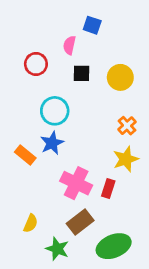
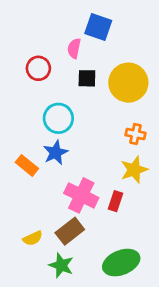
blue square: (92, 25) -> (98, 27), size x1.4
yellow circle: (120, 77) -> (128, 83), size x1.4
orange cross: (127, 126) -> (135, 134), turned -36
brown rectangle: (80, 222) -> (70, 231), moved
yellow semicircle: (31, 223) -> (33, 238), turned 42

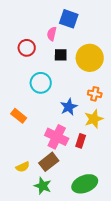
blue star: (56, 153) -> (69, 107), moved

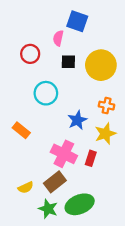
green ellipse: (85, 184) -> (80, 204), moved

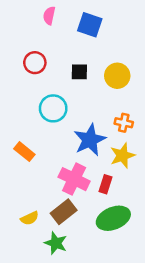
pink semicircle: (58, 38) -> (49, 16), moved
yellow circle: (101, 65) -> (117, 76), size x0.7
blue star: (77, 120) -> (90, 140), size x1.4
green ellipse: (80, 204) -> (113, 218), moved

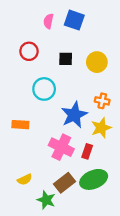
pink semicircle: (49, 16) -> (48, 21), moved
orange rectangle: (24, 152) -> (20, 125), turned -35
brown rectangle: (64, 212) -> (65, 183), moved

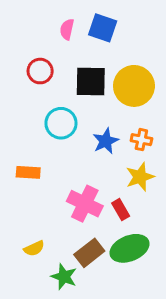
black square: (66, 59) -> (91, 81), size x1.6
yellow circle: (97, 62) -> (134, 86), size x1.4
blue star: (74, 115) -> (106, 141), moved, size x0.7
red rectangle: (87, 151) -> (121, 210), turned -48

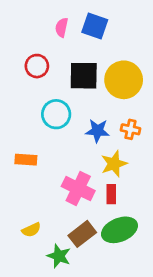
blue star: (106, 141) -> (97, 131), turned 30
yellow star: (140, 177) -> (114, 164), moved
red rectangle: (121, 210) -> (111, 194), turned 30

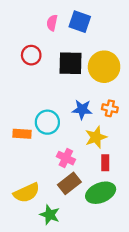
cyan circle: (56, 114) -> (47, 122), moved
pink cross: (78, 189) -> (66, 158), size x0.7
red rectangle: (111, 194) -> (105, 163), moved
yellow semicircle: (31, 230) -> (27, 193), size x1.6
brown rectangle: (82, 234) -> (69, 183), moved

